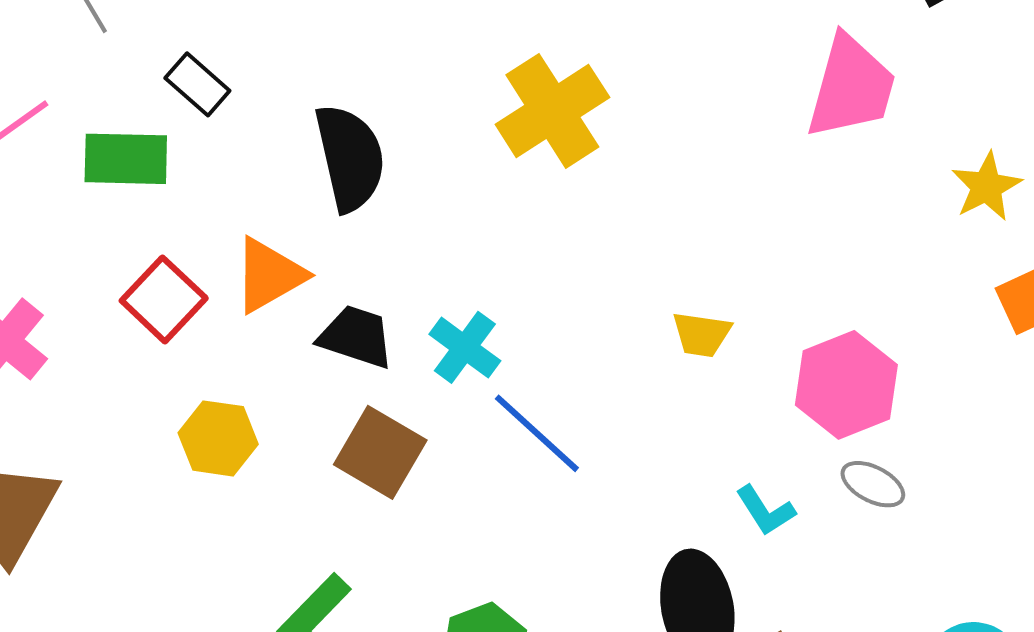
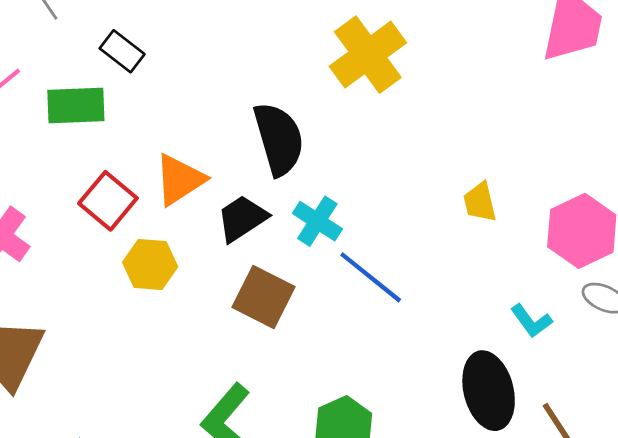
black semicircle: (350, 158) -> (279, 139), moved
yellow trapezoid: (702, 334) -> (480, 202), turned 72
black trapezoid: (356, 337) -> (242, 218), turned -48
yellow hexagon: (218, 438) -> (150, 264), moved

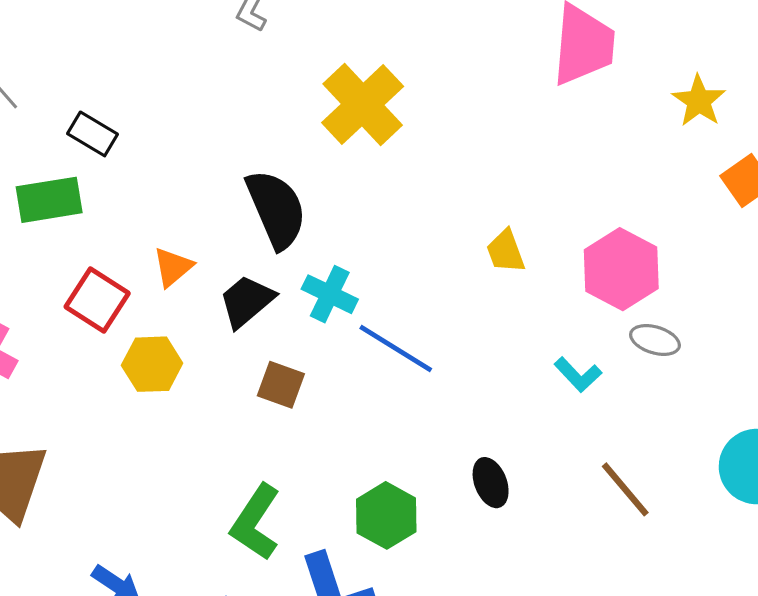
orange triangle: (180, 180) -> (173, 267), size x0.7
brown square: (264, 297) -> (281, 385), size x0.7
black ellipse: (489, 391) -> (491, 483), moved, size x0.6

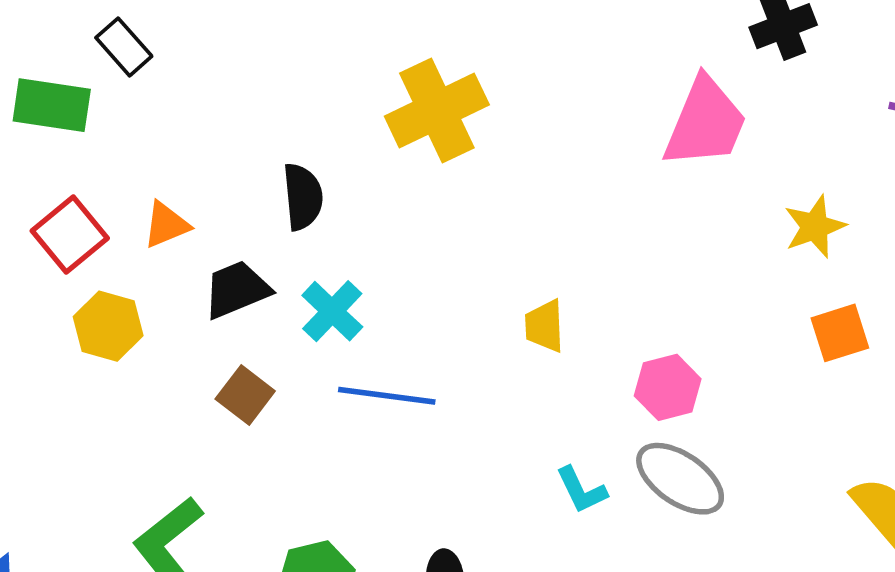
black semicircle: (276, 209) -> (303, 197), size x0.7
pink hexagon: (621, 269) -> (668, 387), size x0.7
gray ellipse: (655, 340) -> (680, 479), size x1.6
blue line: (396, 349) -> (387, 396), turned -42

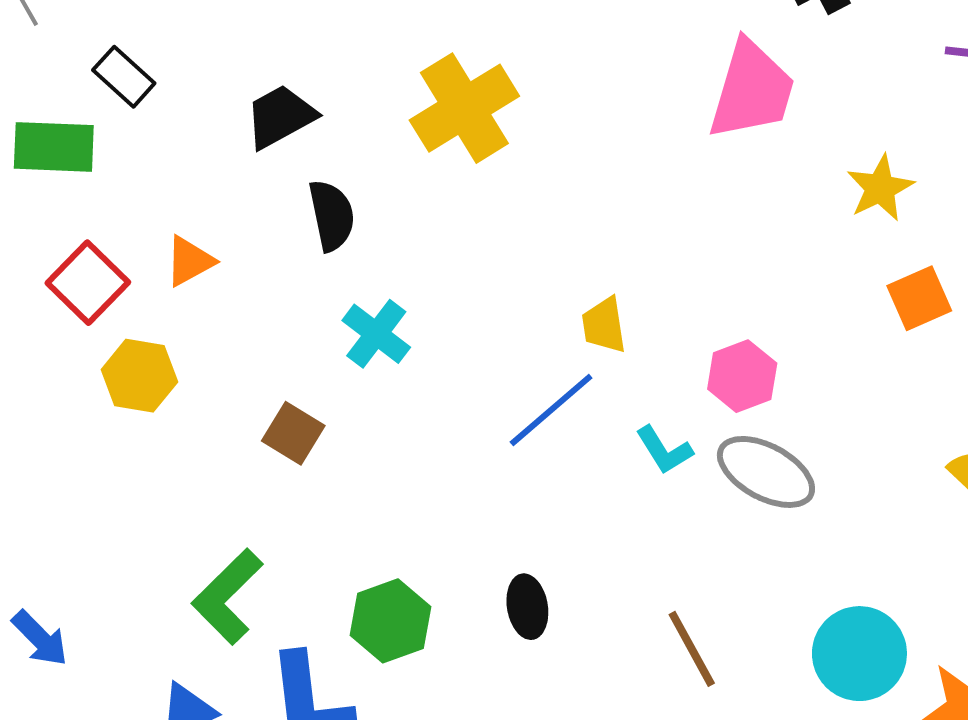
black trapezoid: (237, 289) -> (280, 117), moved
blue line: (387, 396) -> (551, 410), moved, turned -42
cyan L-shape: (581, 490) -> (664, 450), moved

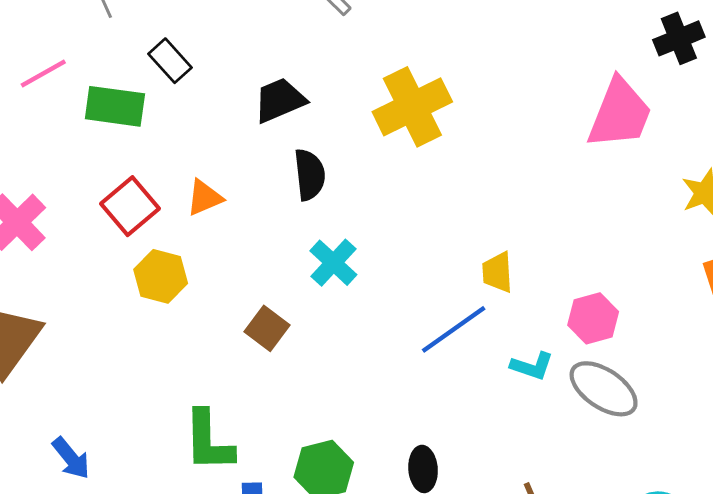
cyan L-shape: (664, 450) -> (532, 366), turned -45
green L-shape: (227, 597) -> (208, 441), turned -52

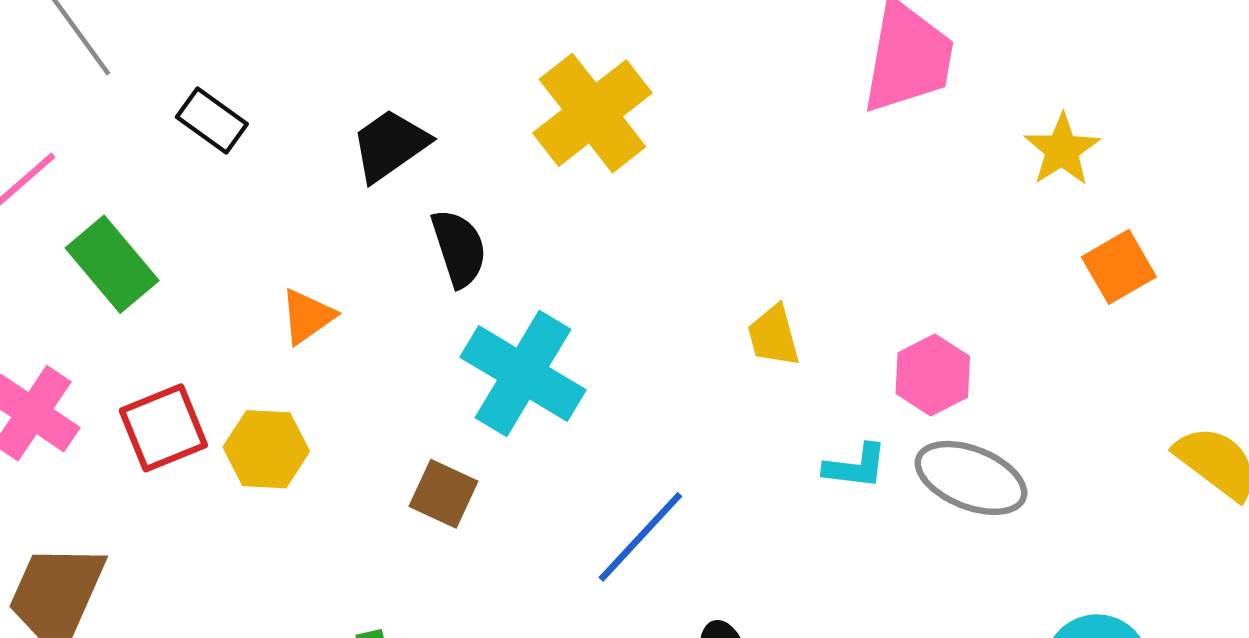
green rectangle: (115, 106) -> (112, 264), moved, turned 54
red square: (130, 206) -> (163, 428), moved, turned 30
cyan cross: (333, 263) -> (523, 374), size x1.6
blue line: (454, 329) -> (640, 537), moved

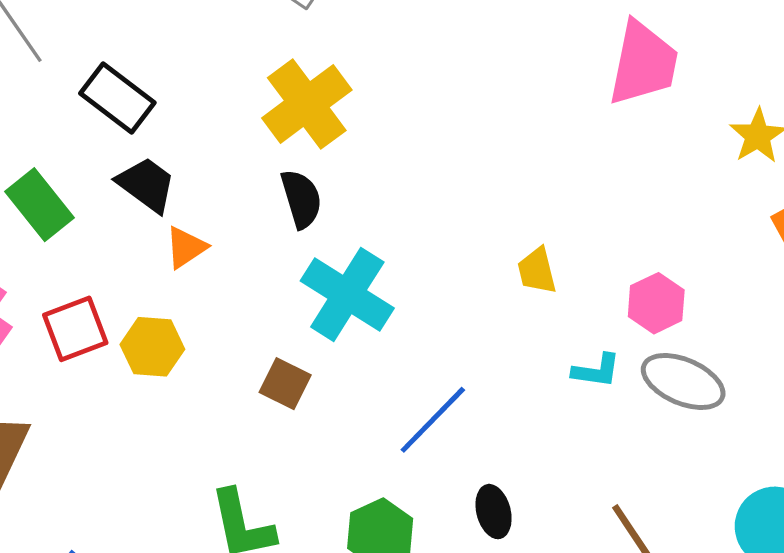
yellow cross: (592, 113) -> (307, 104), moved
black rectangle: (212, 120) -> (117, 98), size x1.4
black trapezoid: (390, 145) -> (146, 185), moved, turned 70

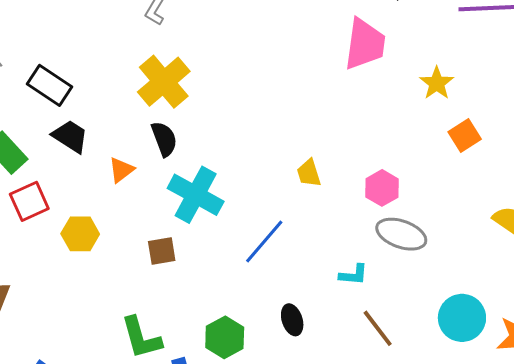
orange triangle: (186, 247) -> (121, 170), moved
red square: (75, 329) -> (29, 201), moved
cyan L-shape: (596, 371) -> (353, 275), moved
brown square: (285, 384) -> (162, 251), turned -32
blue line: (433, 420) -> (264, 241), moved

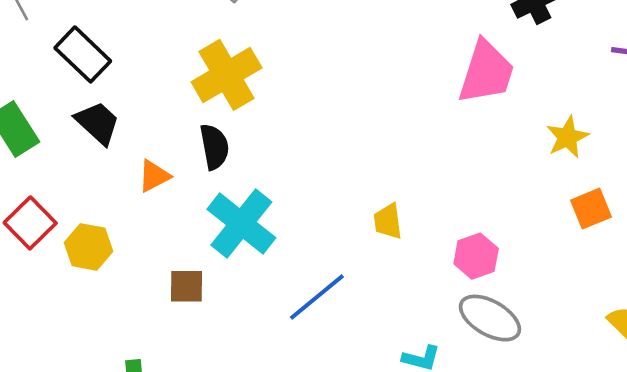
red square: (29, 201) -> (30, 223), moved, turned -30

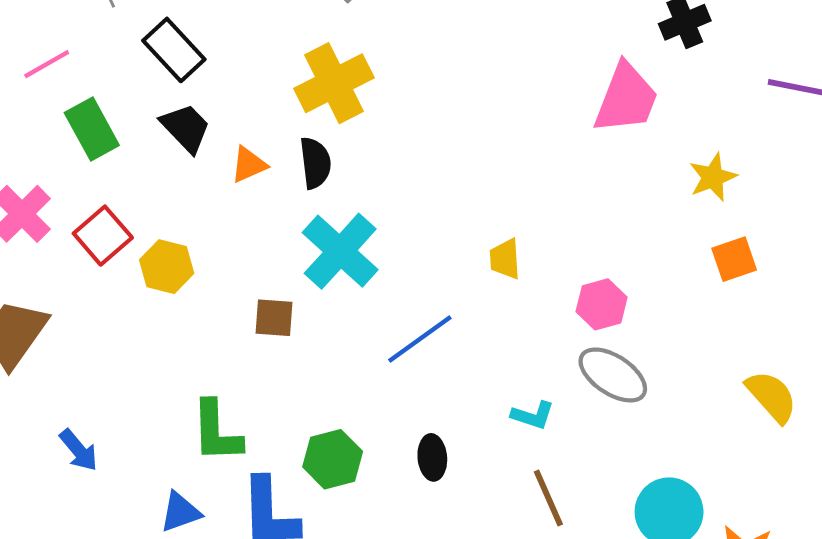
orange triangle: (154, 176) -> (249, 165), moved

